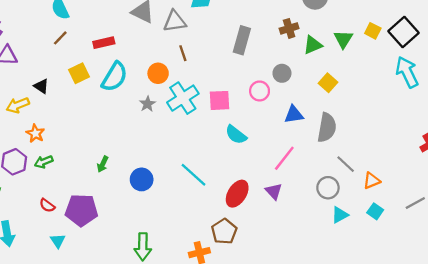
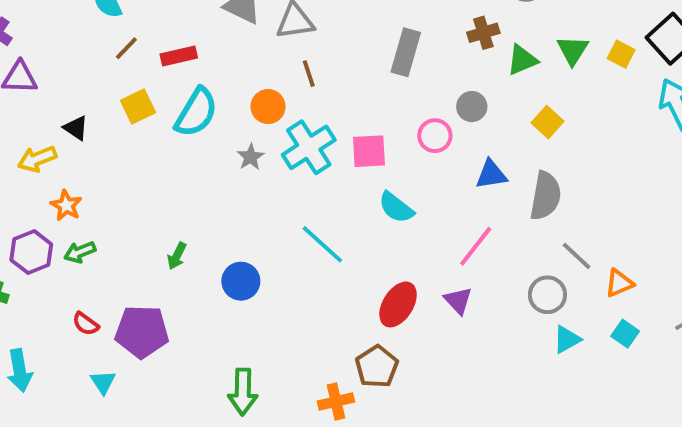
yellow square: (373, 31) -> (621, 54), moved
brown line: (60, 38) -> (126, 48), moved
cyan line: (193, 175) -> (322, 244), moved

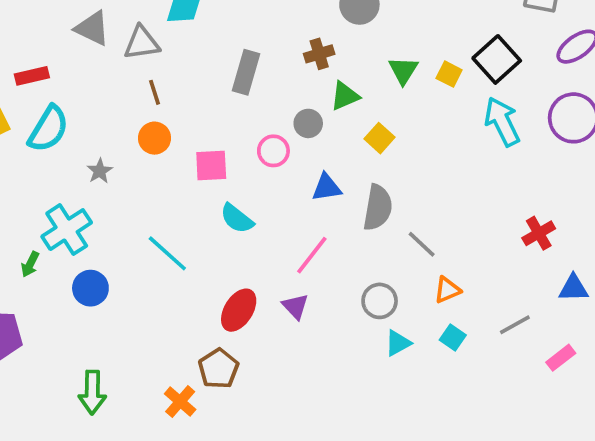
green triangle: (522, 60) -> (345, 96), moved
orange circle: (268, 107) -> (154, 138), moved
cyan cross: (309, 147) -> (67, 230), moved
gray line: (577, 256) -> (422, 244), moved
orange cross: (336, 401) -> (180, 402), turned -36

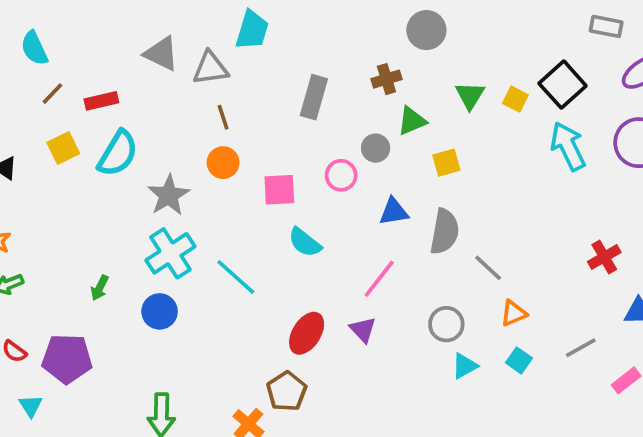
yellow square: (380, 138) -> (446, 163), turned 32
gray star: (100, 171) -> (169, 195), size x1.6
cyan cross: (67, 230) -> (170, 253), moved

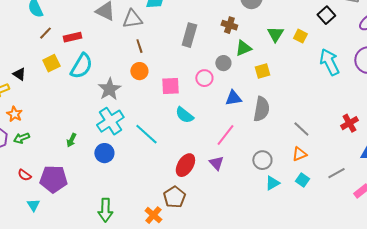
brown cross: (386, 79) -> (229, 25), turned 35
black square: (563, 85) -> (326, 15), moved, size x0.7
gray line: (488, 268) -> (301, 129), moved

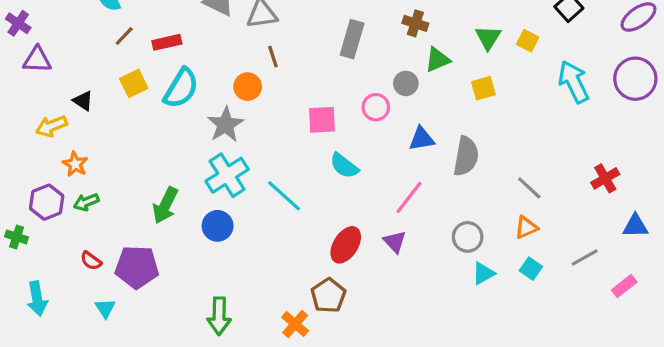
orange circle: (139, 71) -> (248, 87), moved
yellow square: (262, 71) -> (483, 88), moved
green arrow: (71, 140) -> (165, 205), size x1.6

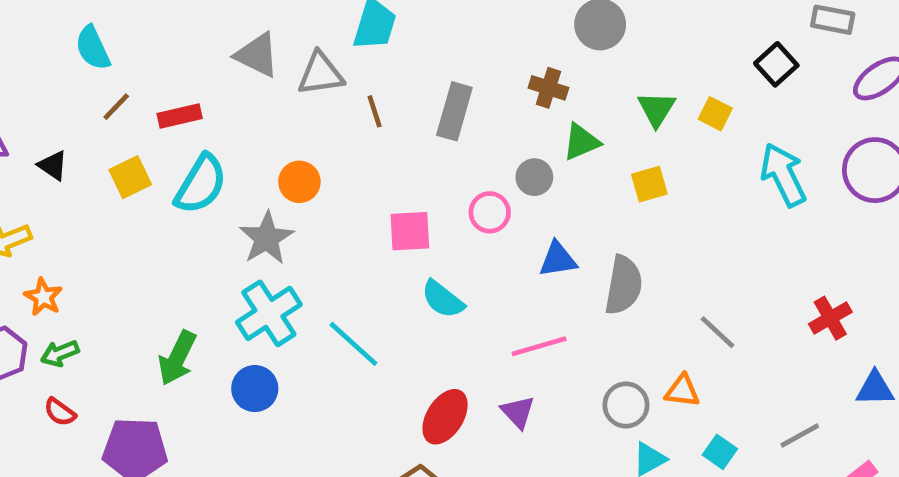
brown line: (273, 57) -> (375, 111), moved
black triangle: (83, 101) -> (53, 165), moved
pink line: (409, 197) -> (539, 346), turned 36
orange triangle: (526, 227) -> (682, 391), moved, turned 30
red semicircle: (91, 261) -> (60, 412), moved

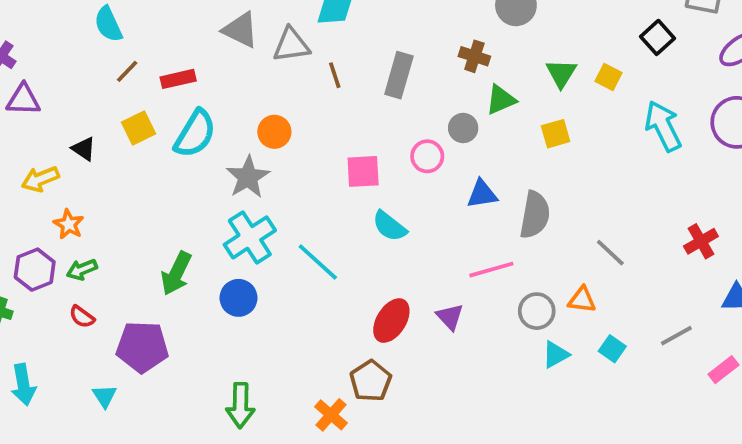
black triangle: (53, 165) -> (84, 149), moved
pink line: (539, 346) -> (491, 270), moved

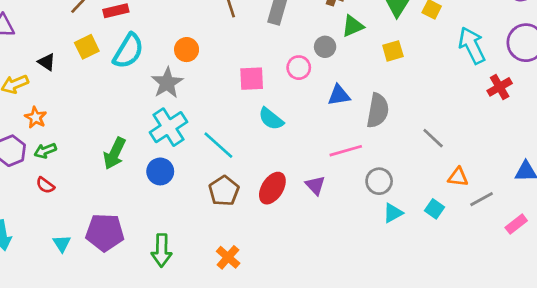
red cross: (701, 241) -> (500, 87), moved
orange triangle: (582, 300) -> (458, 177), moved
purple pentagon: (142, 347) -> (105, 232), moved
brown pentagon: (371, 381) -> (224, 191), moved

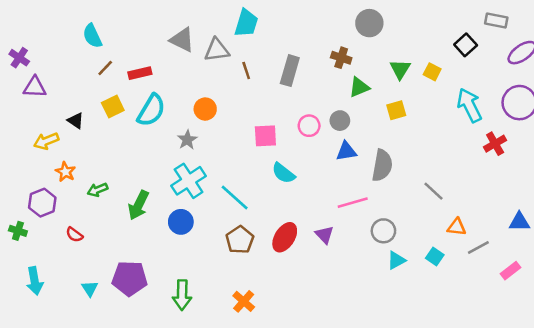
gray circle: (325, 47) -> (340, 121), moved
gray star: (167, 83) -> (187, 140), size x0.7
green arrow: (45, 151) -> (97, 190), moved

